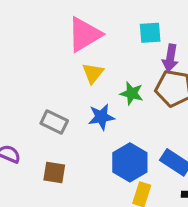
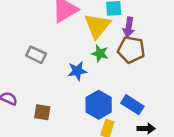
yellow triangle: (93, 73) -> (97, 26), moved, size x1.6
gray rectangle: (54, 122) -> (36, 55), moved

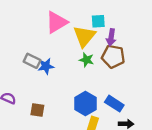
blue star: (77, 71) -> (46, 66), moved

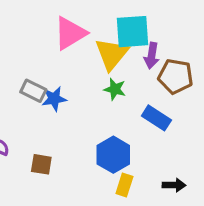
cyan square: (98, 21) -> (132, 32), size x1.6
brown pentagon: (113, 57) -> (176, 76), moved
blue rectangle: (114, 104) -> (156, 118), moved

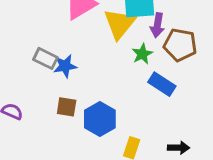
green star: (115, 89) -> (142, 54), moved, turned 30
blue hexagon: (113, 155) -> (100, 119), moved
brown square: (41, 164) -> (67, 107), moved

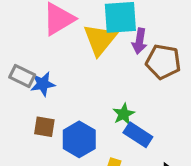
green star: (142, 54) -> (124, 114), moved
blue rectangle: (162, 84) -> (138, 135), moved

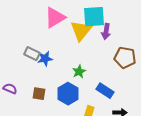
brown pentagon: (163, 62) -> (125, 58), moved
green star: (124, 114) -> (79, 72), moved
brown square: (44, 127) -> (39, 94), moved

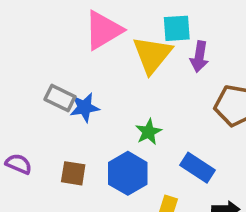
cyan square: (94, 17) -> (177, 28), size x0.7

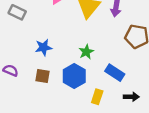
gray rectangle: (60, 98) -> (17, 12), moved
blue star: (84, 107) -> (44, 47), moved

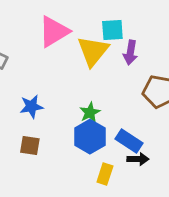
blue hexagon: (74, 76) -> (90, 137), moved
black arrow: (131, 97) -> (138, 159), moved

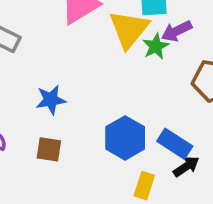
purple arrow: (130, 53) -> (177, 31), turned 55
green star: (90, 113) -> (156, 46), moved
black arrow: (138, 159) -> (186, 167), turned -35

